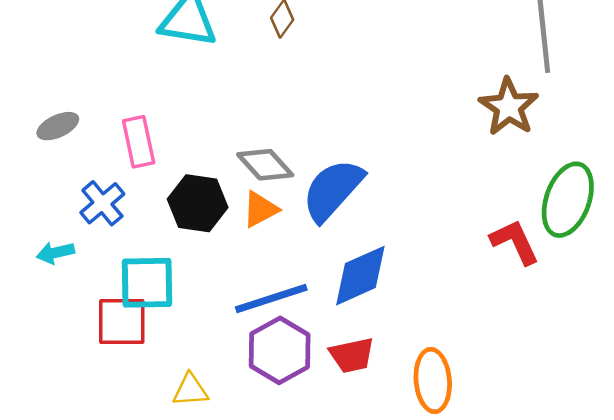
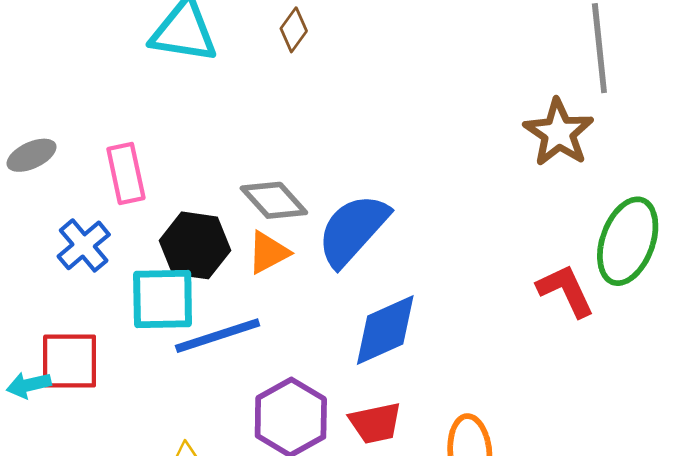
cyan arrow: (55, 253) -> (29, 385), moved
cyan square: (147, 283) -> (163, 299), moved
blue line: (271, 299) -> (218, 336), moved
red square: (122, 321) -> (70, 361), moved

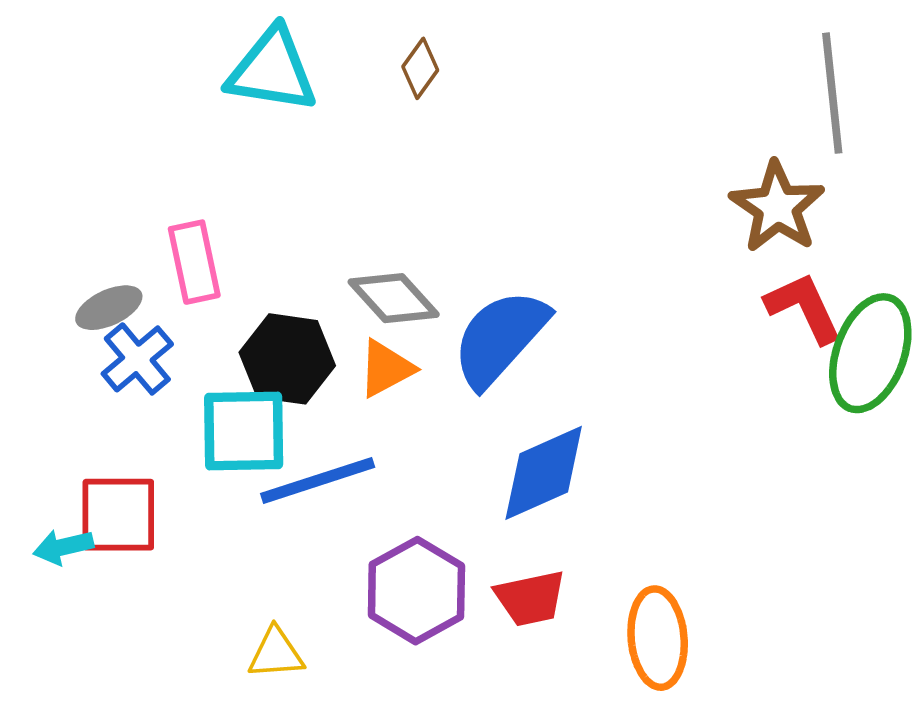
gray ellipse: (32, 155) -> (109, 308), moved
red L-shape: (566, 291) -> (804, 308), moved

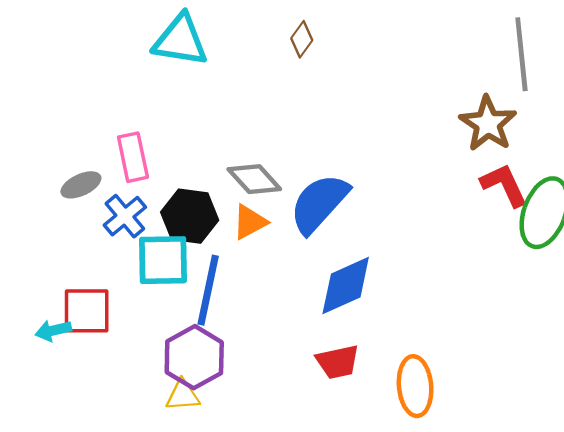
brown diamond: (420, 68) -> (302, 39), moved
blue cross: (137, 359) -> (125, 216), moved
blue line: (318, 480) -> (208, 290), turned -60
purple hexagon: (416, 591) -> (194, 357), moved

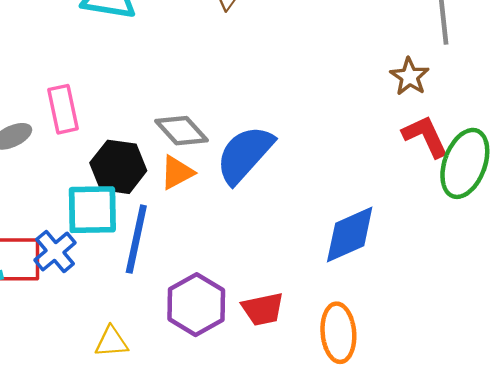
brown star: (488, 124) -> (410, 76), size x0.7
blue cross: (125, 216) -> (55, 251), moved
blue diamond: (346, 285) -> (350, 235), moved
purple hexagon: (194, 357) -> (196, 305), moved

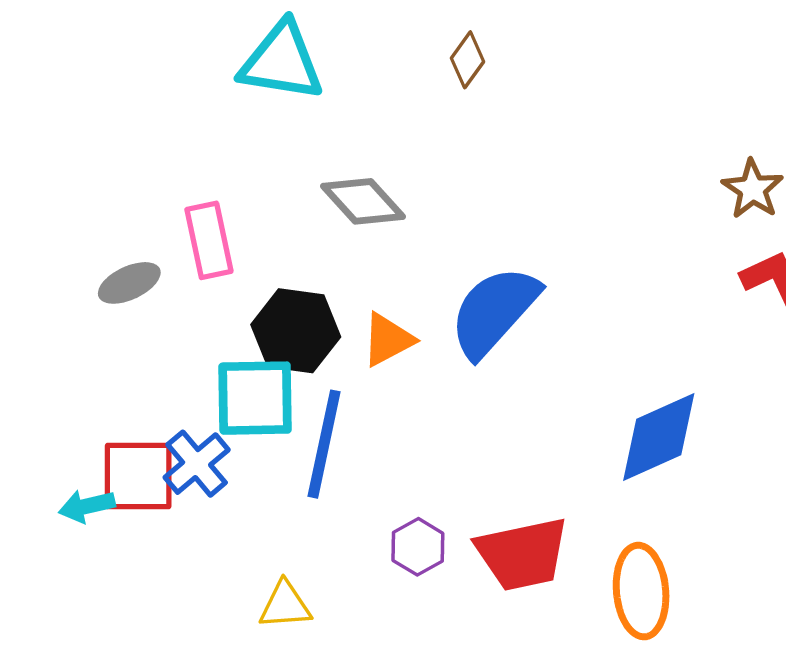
gray diamond: (181, 131) -> (363, 201), moved
purple hexagon: (196, 305) -> (418, 547), size x0.6
red trapezoid: (263, 309) -> (522, 554), size x1.4

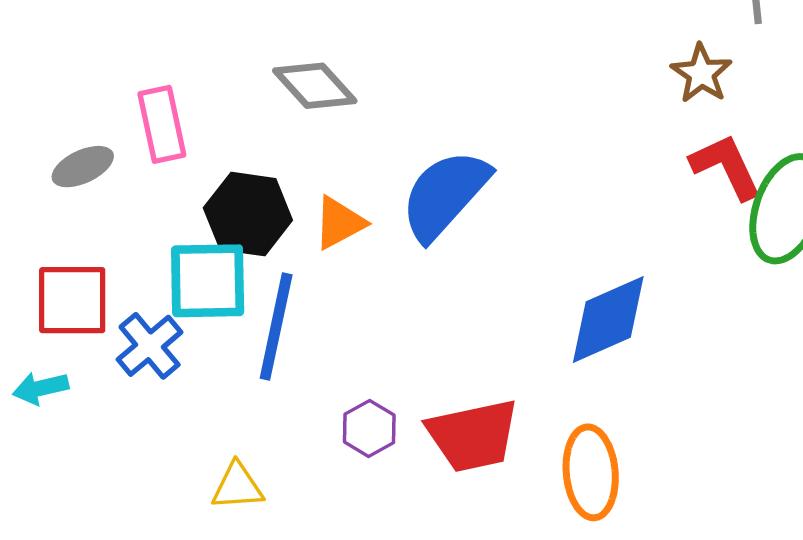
red square: (138, 476) -> (72, 300), moved

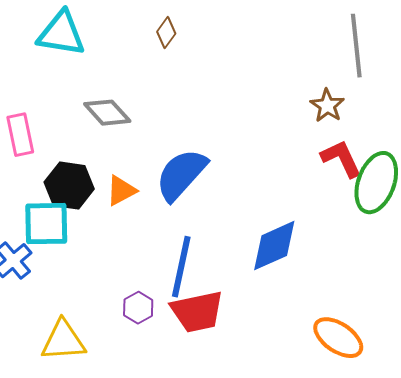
blue line: (276, 327) -> (181, 267), moved
orange ellipse: (591, 472) -> (338, 338), moved, turned -51
yellow triangle: (237, 486) -> (63, 341), size x1.5

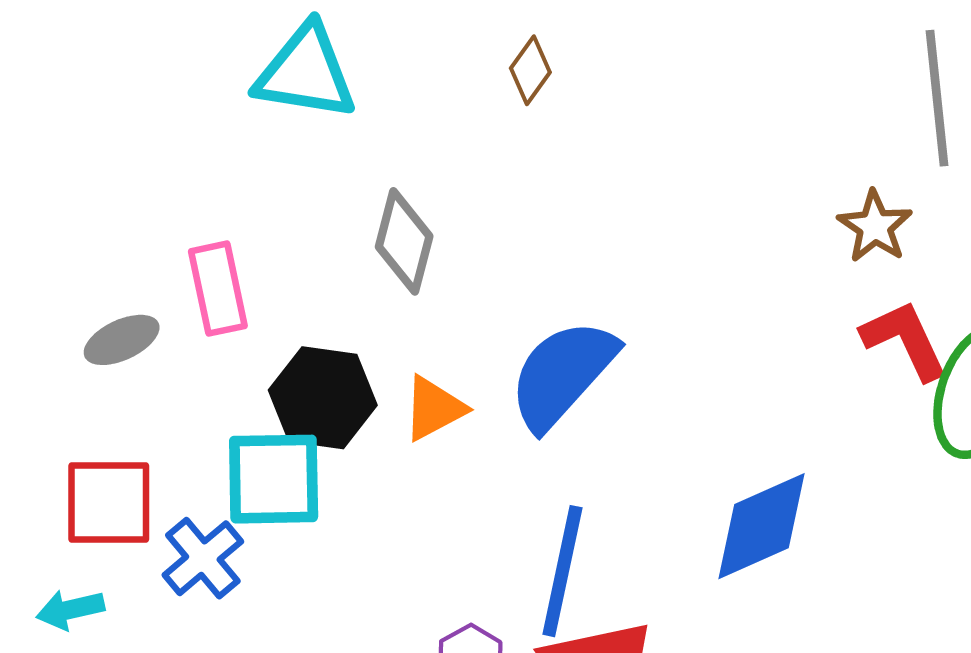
gray diamond: (107, 113) -> (404, 241), turned 57

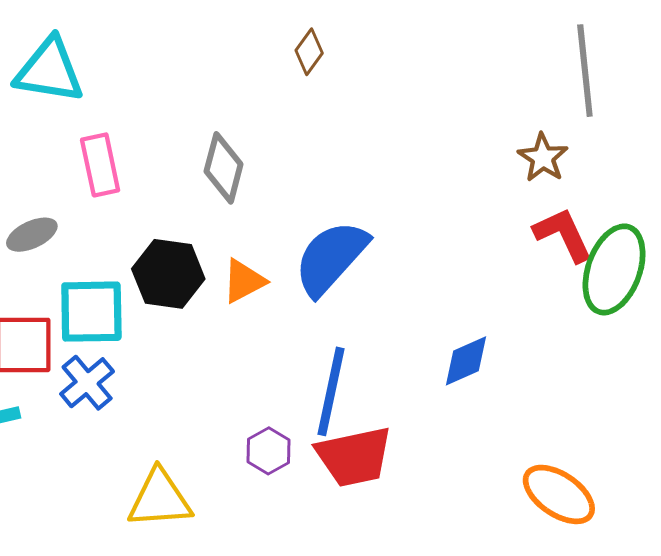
cyan triangle: (306, 72) -> (49, 71), moved
pink rectangle: (218, 289) -> (100, 165), moved
cyan square: (274, 479) -> (91, 312), moved
blue diamond: (761, 526) -> (466, 361), size x0.7

